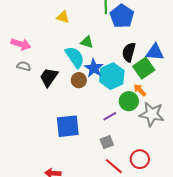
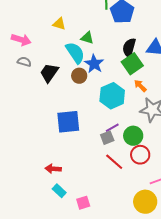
yellow triangle: (63, 17) -> (59, 24), moved
green square: (144, 68) -> (132, 64), moved
cyan hexagon: (112, 76) -> (112, 96), moved
green circle: (129, 101) -> (133, 136), moved
purple line: (110, 116) -> (112, 128), moved

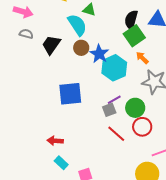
blue star: (94, 64) -> (99, 54), moved

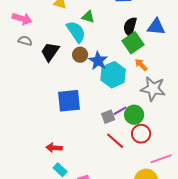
purple line: (114, 100) -> (120, 111), moved

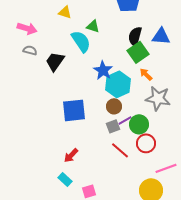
brown circle: (80, 55) -> (114, 106), moved
red arrow: (54, 148) -> (71, 155), moved, turned -49

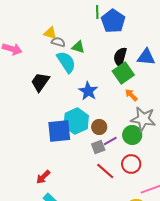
gray semicircle: (30, 50) -> (58, 42), moved
cyan hexagon: (118, 84) -> (76, 121), moved
green circle: (139, 124) -> (132, 135), moved
red arrow: (71, 155) -> (43, 177), moved

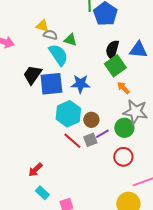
blue star: (88, 91) -> (80, 84), turned -30
blue square: (59, 131) -> (51, 84), moved
red line: (105, 171) -> (72, 141), moved

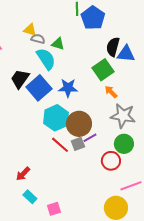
black semicircle: (112, 50) -> (113, 47), moved
blue square: (51, 84) -> (39, 88), turned -35
brown circle: (91, 120) -> (79, 124), size x1.6
green circle: (124, 128) -> (124, 144), moved

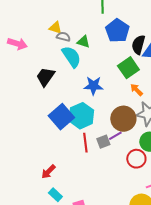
blue pentagon: (93, 18) -> (117, 31), moved
blue square: (39, 88) -> (61, 117), moved
brown circle: (79, 124) -> (123, 119), moved
red line: (60, 145) -> (85, 143), turned 42

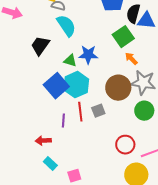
green triangle: (83, 42) -> (70, 61), moved
purple line: (115, 136) -> (63, 121), moved, turned -56
red circle: (136, 159) -> (125, 145), moved
red arrow: (48, 172) -> (43, 141), turned 42

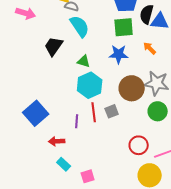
green square: (123, 37) -> (124, 27), moved, turned 30
blue star: (88, 55) -> (119, 54), moved
orange arrow: (131, 59) -> (150, 48), moved
blue square: (56, 86) -> (36, 113), moved

